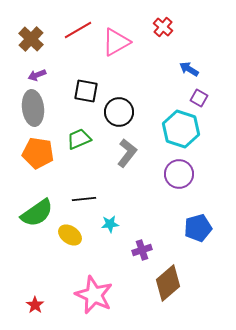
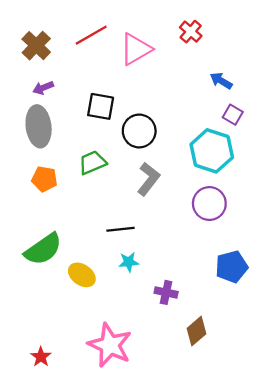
orange pentagon: (38, 153) -> (44, 179), size x0.7
black line: (84, 199) -> (120, 229), moved
purple cross: (142, 250) -> (166, 292), turned 30
brown diamond: (168, 283) -> (196, 331), size x0.7

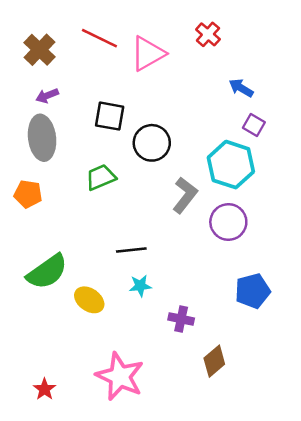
red line: (91, 35) -> (99, 38), turned 56
orange pentagon: (44, 179) -> (28, 194), moved
gray L-shape: (149, 179) -> (185, 195), moved

